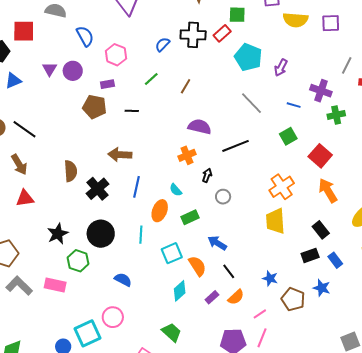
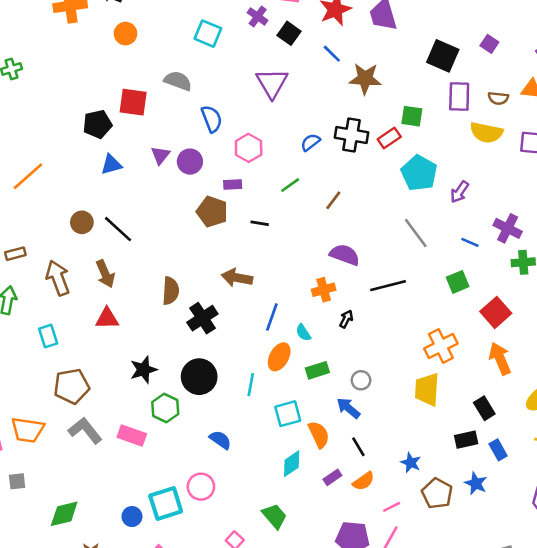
blue line: (136, 187) -> (272, 317), moved
gray circle: (223, 197) -> (361, 380), moved

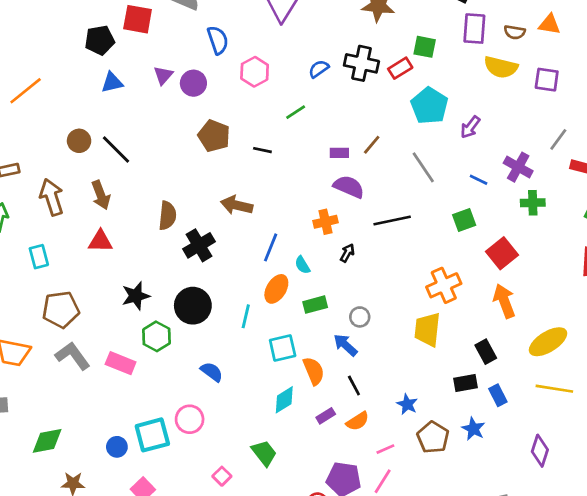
purple rectangle: (233, 185) -> (339, 153), moved
brown line: (333, 200) -> (372, 145), moved

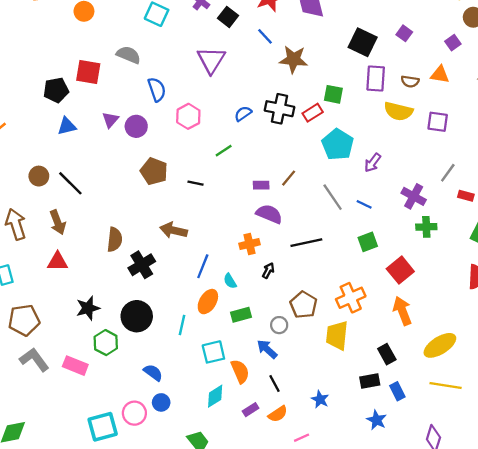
blue line: (479, 180) -> (364, 204), moved
brown pentagon: (433, 437) -> (304, 305), moved
blue circle: (117, 447) -> (161, 402), moved

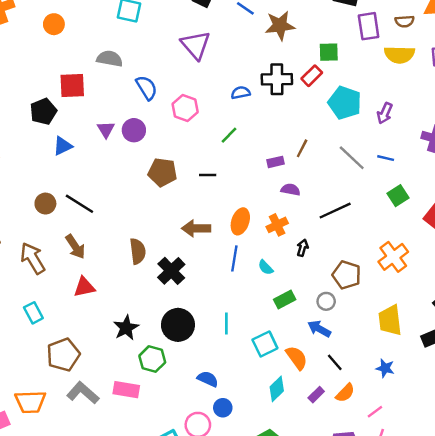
blue semicircle: (243, 114) -> (241, 93), turned 36
purple semicircle: (269, 214) -> (290, 190), size x0.7
orange ellipse: (208, 302) -> (240, 221), moved
yellow trapezoid: (337, 335) -> (390, 320), moved

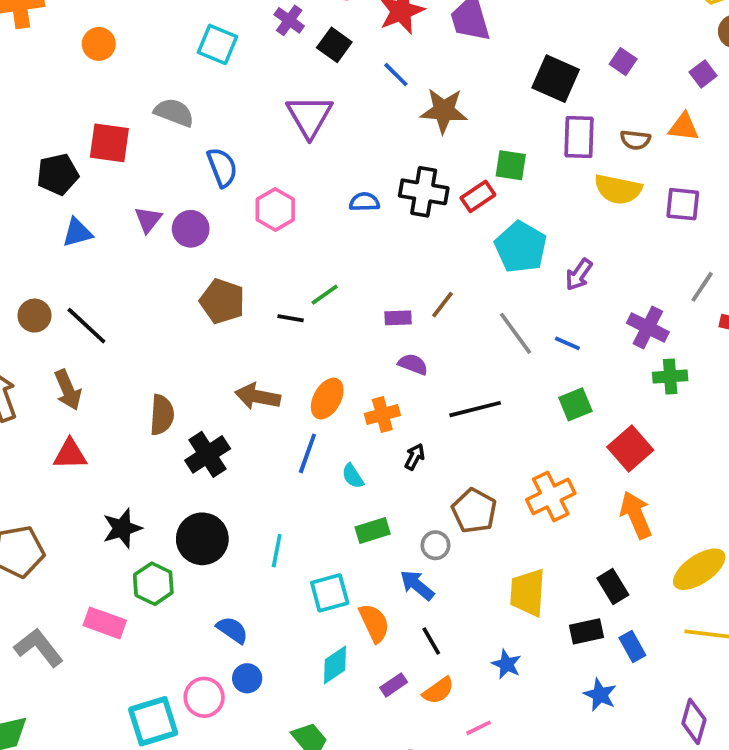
green line: (229, 135) -> (325, 295), moved
gray L-shape: (83, 393) -> (39, 648), moved

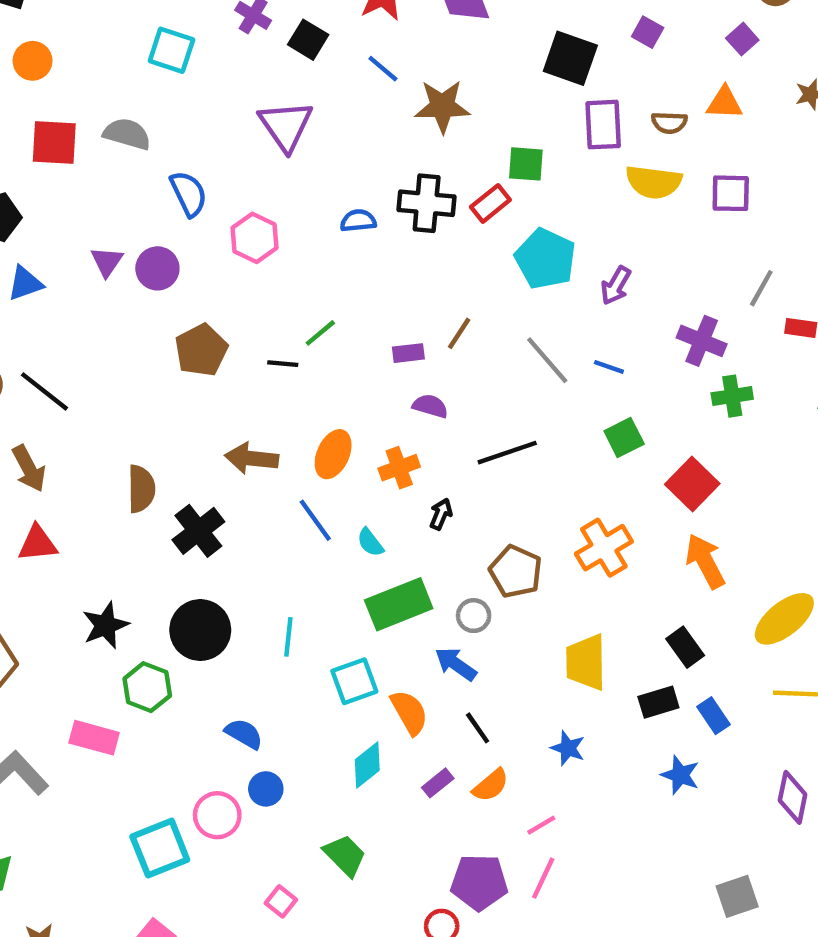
red square: (109, 143) -> (54, 142), moved
brown pentagon: (222, 301) -> (201, 350), turned 30
blue line: (307, 453) -> (315, 520), turned -51
green rectangle: (373, 531) -> (399, 604), size x1.6

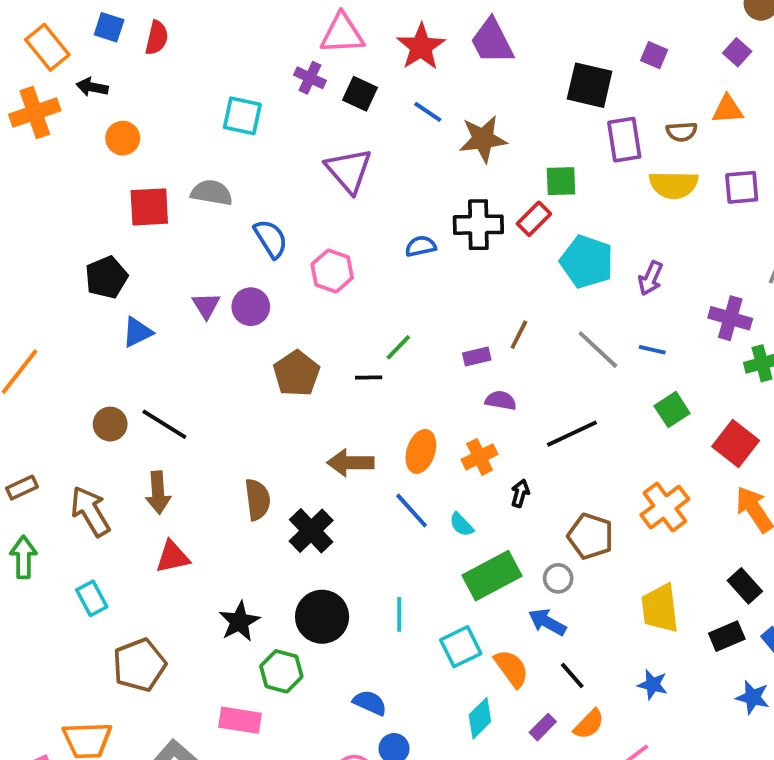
brown arrow: (29, 469) -> (158, 493), turned 30

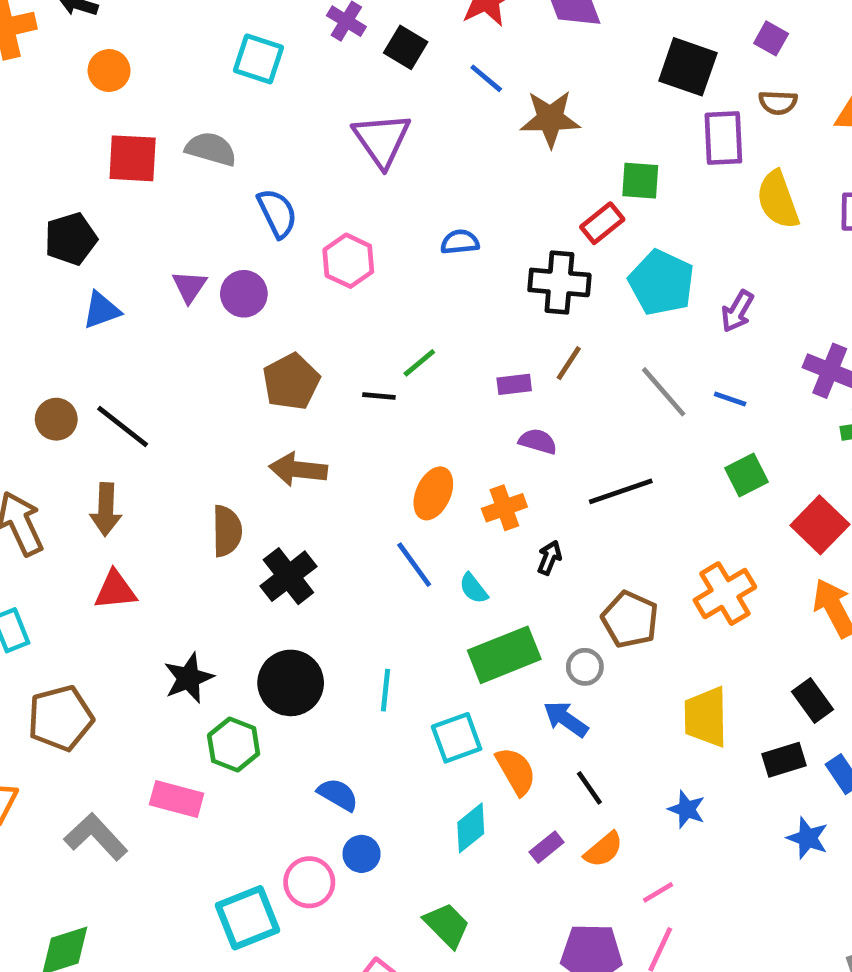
brown semicircle: (682, 132) -> (778, 103), moved
yellow semicircle: (674, 185) -> (778, 200), turned 63
black cross: (478, 225) -> (559, 282), moved
brown arrow: (350, 463) -> (298, 469), moved

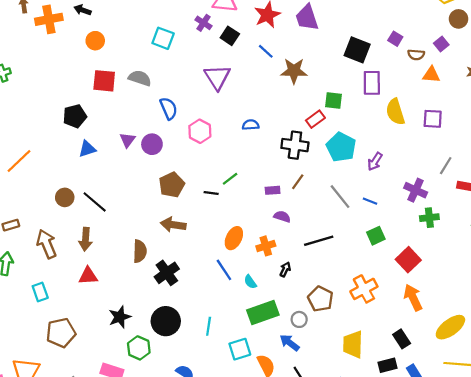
brown semicircle: (778, 103) -> (416, 55), moved

